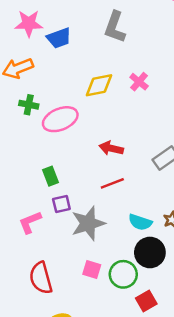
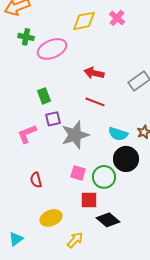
red line: (112, 183) -> (95, 102), turned 42
red semicircle: (41, 278) -> (36, 180), size x0.6
red square: (146, 301) -> (89, 200), moved, turned 30

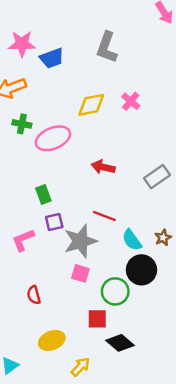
red line: (95, 102) -> (104, 216), moved
cyan semicircle: (118, 134) -> (132, 240), turned 36
pink square: (78, 173) -> (80, 273), moved

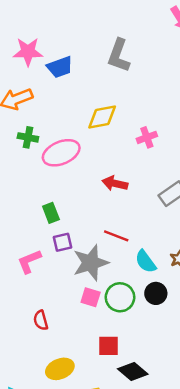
pink cross: (131, 101) -> (147, 137), moved, turned 30
black circle: (141, 270) -> (156, 293), size x0.7
green circle: (115, 291) -> (120, 297), moved

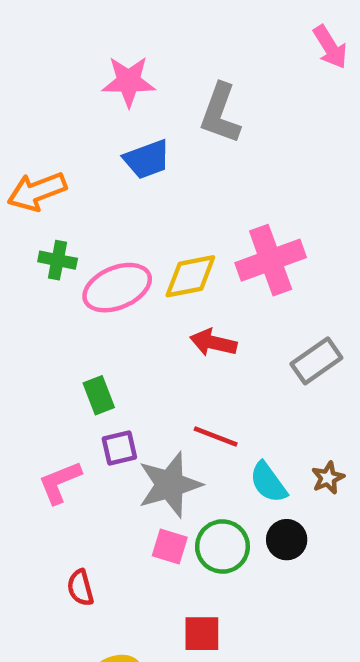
pink star: (28, 52) -> (129, 81), moved
blue trapezoid: (60, 67) -> (147, 159), moved
yellow diamond: (102, 117) -> (190, 276), moved
pink cross: (147, 137) -> (271, 260), size x1.8

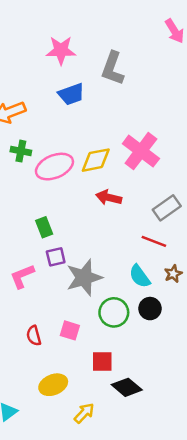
pink cross: (271, 260) -> (141, 151), turned -33
red line: (216, 437) -> (154, 241), moved
pink square: (170, 547) -> (70, 330), moved

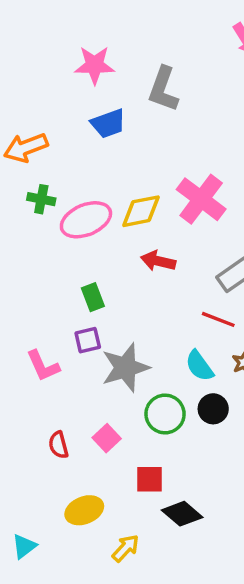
green rectangle: (44, 227) -> (93, 297), moved
pink L-shape: (22, 276) -> (43, 366), turned -92
pink square: (70, 330) -> (107, 438), turned 30

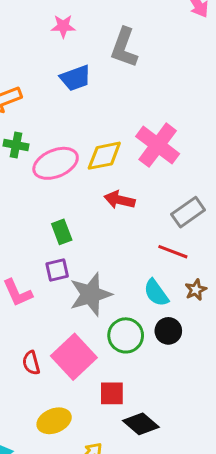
pink star: (95, 65) -> (63, 26), size x0.7
pink square: (107, 438) -> (74, 357), size x1.8

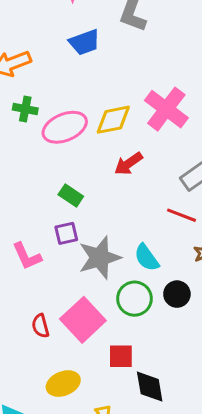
red arrow: (120, 200) -> (128, 164), turned -48
green rectangle: (62, 232) -> (71, 195), turned -35
cyan semicircle: (156, 293) -> (147, 258), moved
black diamond: (141, 424) -> (150, 387), turned 40

